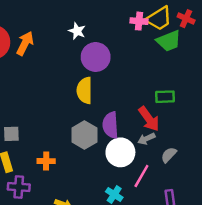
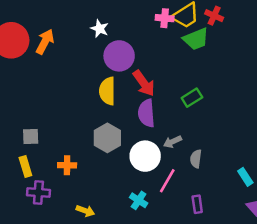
green rectangle: (165, 97) -> (192, 98), turned -30
red arrow: (149, 119) -> (144, 83), moved
purple semicircle: (111, 125) -> (146, 113), moved
gray semicircle: (169, 155) -> (196, 159), turned -35

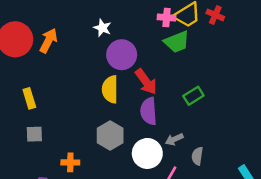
green trapezoid: (196, 39) -> (177, 42), moved
yellow rectangle: (25, 167) -> (29, 98), moved

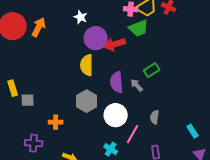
red arrow: (146, 82) -> (115, 44), moved, turned 110
yellow rectangle: (29, 98) -> (13, 88), moved
gray arrow: (174, 139) -> (137, 85), moved, turned 72

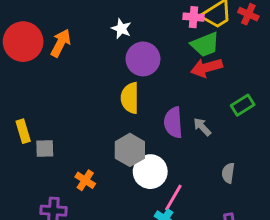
red arrow: (115, 44) -> (207, 68), moved
green rectangle: (152, 70) -> (243, 105), moved
white circle: (116, 115) -> (150, 172), moved
orange cross: (56, 122) -> (85, 180), turned 32
pink line: (133, 134) -> (173, 198), moved

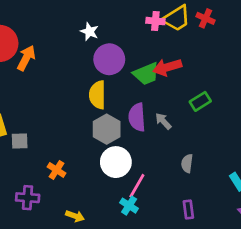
orange arrow: (61, 43) -> (26, 58), moved
green trapezoid: (205, 44) -> (146, 74), moved
gray hexagon: (130, 150) -> (107, 129), moved

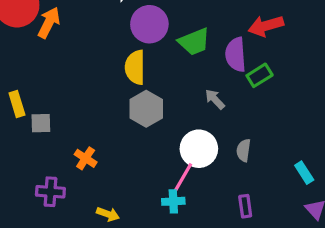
red arrow: (167, 67) -> (266, 26), moved
purple semicircle: (137, 117) -> (236, 55), moved
white circle: (116, 162) -> (199, 149), moved
cyan cross: (129, 206) -> (173, 201), turned -36

